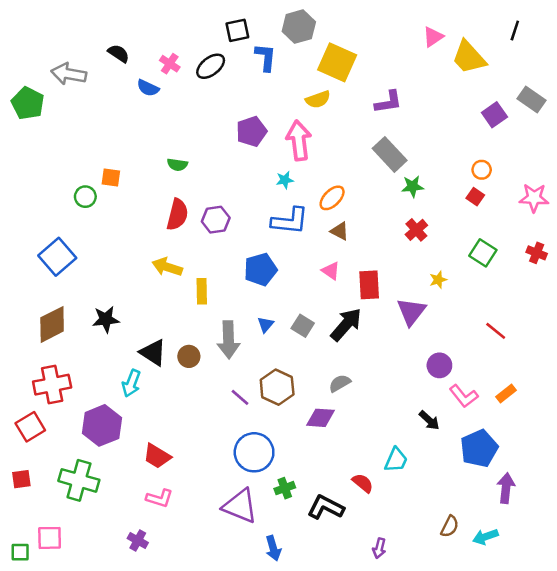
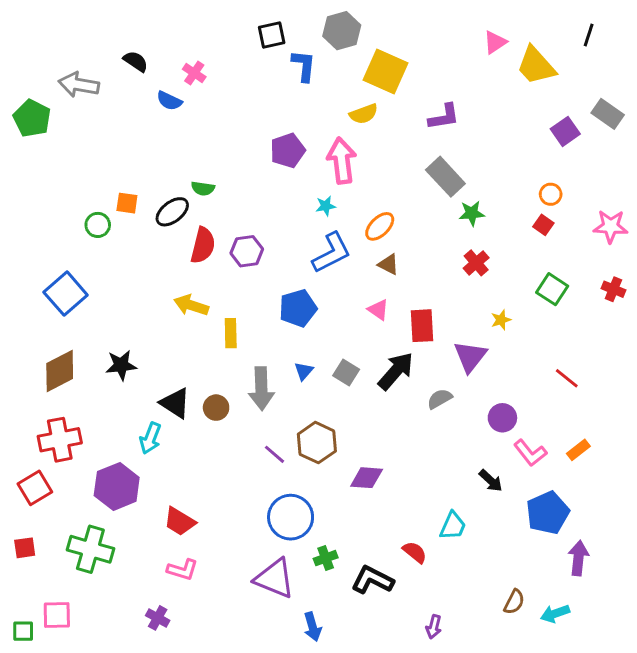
black ellipse: (211, 66) -> (172, 212), moved
blue L-shape: (290, 221) -> (331, 253), turned -33
gray semicircle: (340, 383) -> (440, 399), moved

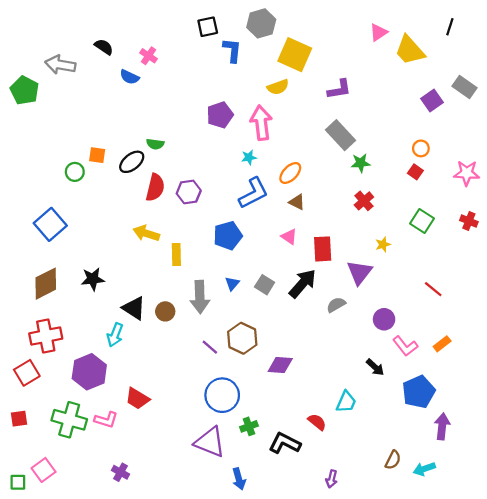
pink L-shape: (182, 570) -> (106, 420), moved
pink square: (57, 615) -> (44, 470), turned -35

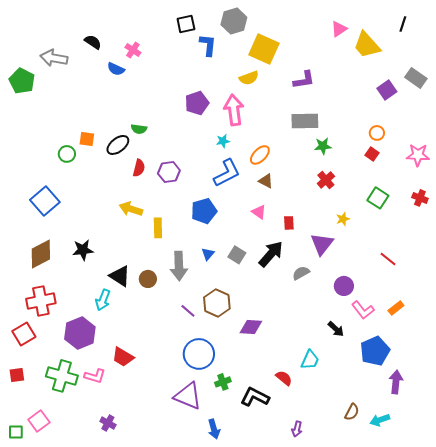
gray rectangle: (341, 135) -> (305, 121), turned -48
red semicircle: (155, 188) -> (139, 168), size x0.7
red rectangle: (323, 249) -> (289, 223), size x0.6

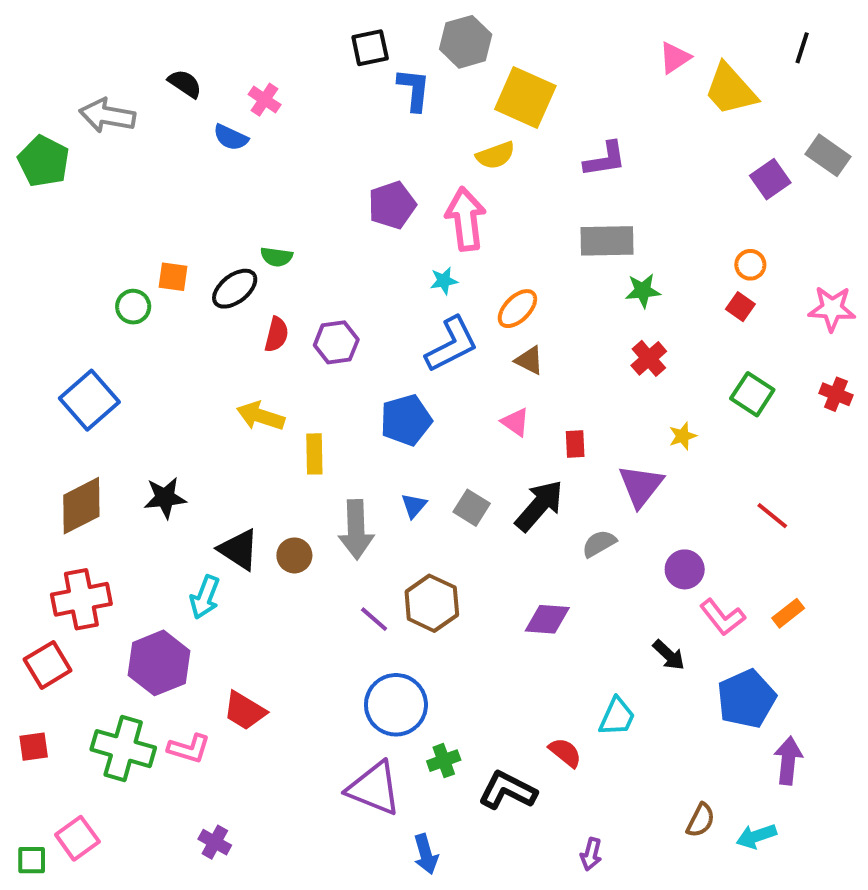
purple diamond: (251, 327) -> (547, 619), moved

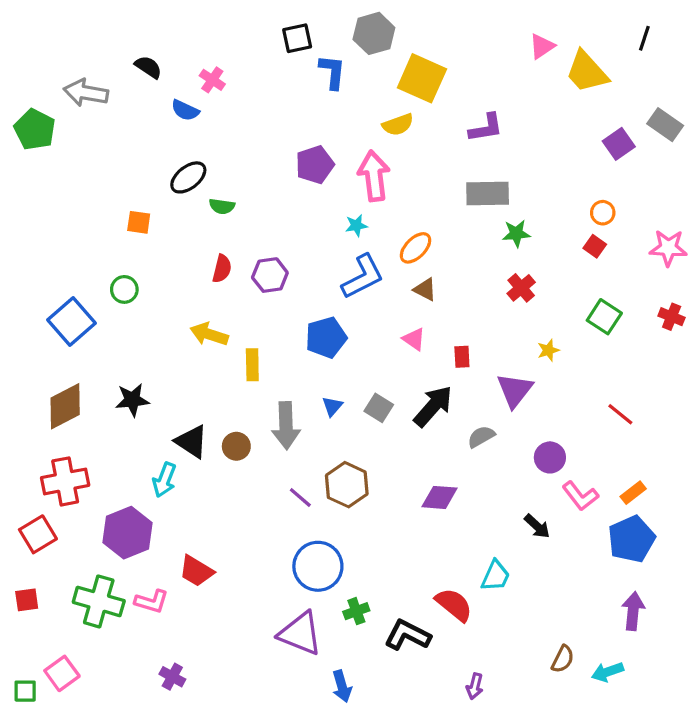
black ellipse: (235, 289) -> (188, 177), moved
green circle: (133, 307) -> (124, 289), moved
blue pentagon: (746, 699) -> (632, 539), moved
red semicircle: (565, 753) -> (454, 605), size x1.4

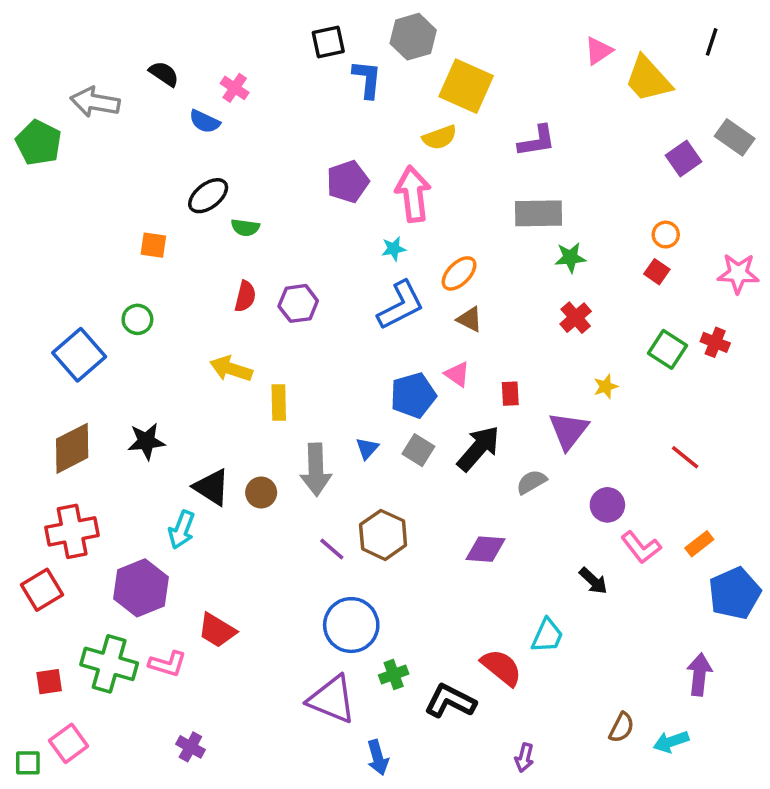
red cross: (672, 317) -> (715, 342), moved
blue pentagon: (326, 337) -> (413, 395), moved
blue pentagon: (632, 539) -> (735, 593), moved
red square: (27, 600) -> (49, 682), moved

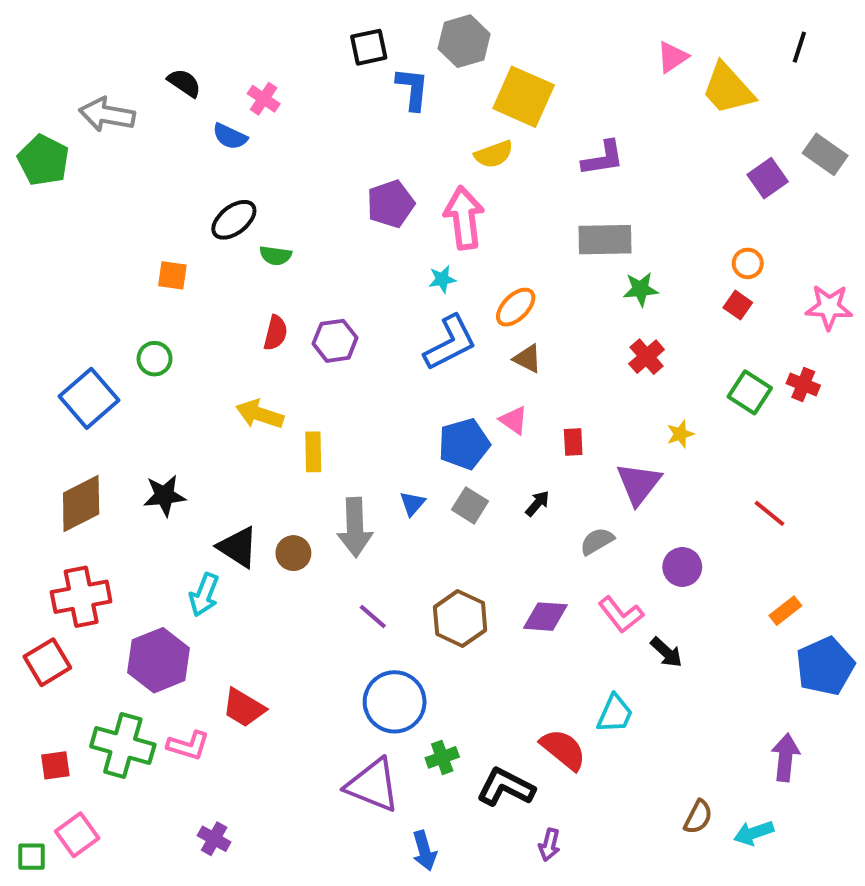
black arrow: (478, 448) -> (537, 503), size x0.5
brown hexagon: (383, 535) -> (460, 619), moved
pink L-shape: (641, 547) -> (621, 615), moved
purple arrow: (524, 758) -> (549, 845), moved

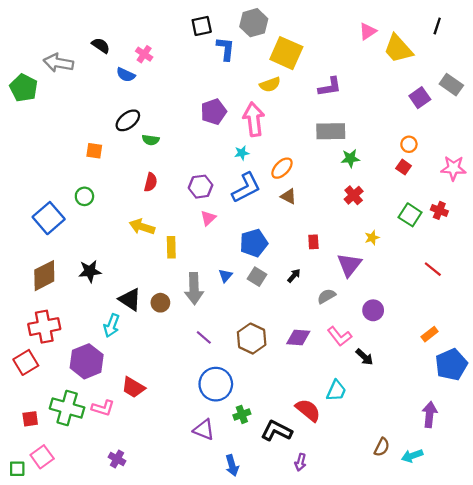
purple hexagon: (335, 341) -> (201, 187), moved
pink triangle: (514, 420) -> (208, 218), moved, turned 42
red line: (770, 513) -> (433, 269), moved
purple triangle: (373, 785) -> (204, 430), size x0.7

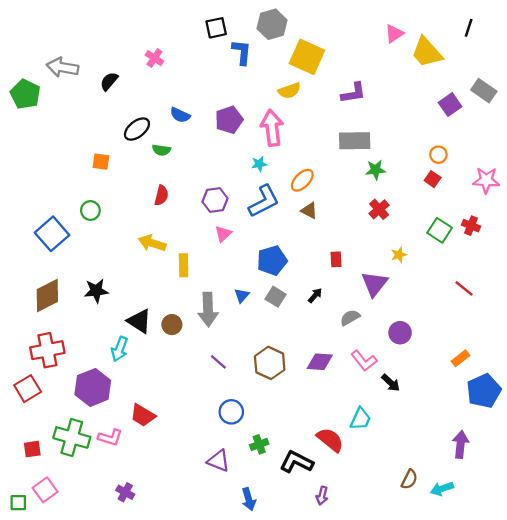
black semicircle: (101, 45) -> (109, 81), moved, turned -84
blue semicircle: (126, 75) -> (180, 115), moved
blue circle: (216, 384) -> (231, 412), size x0.7

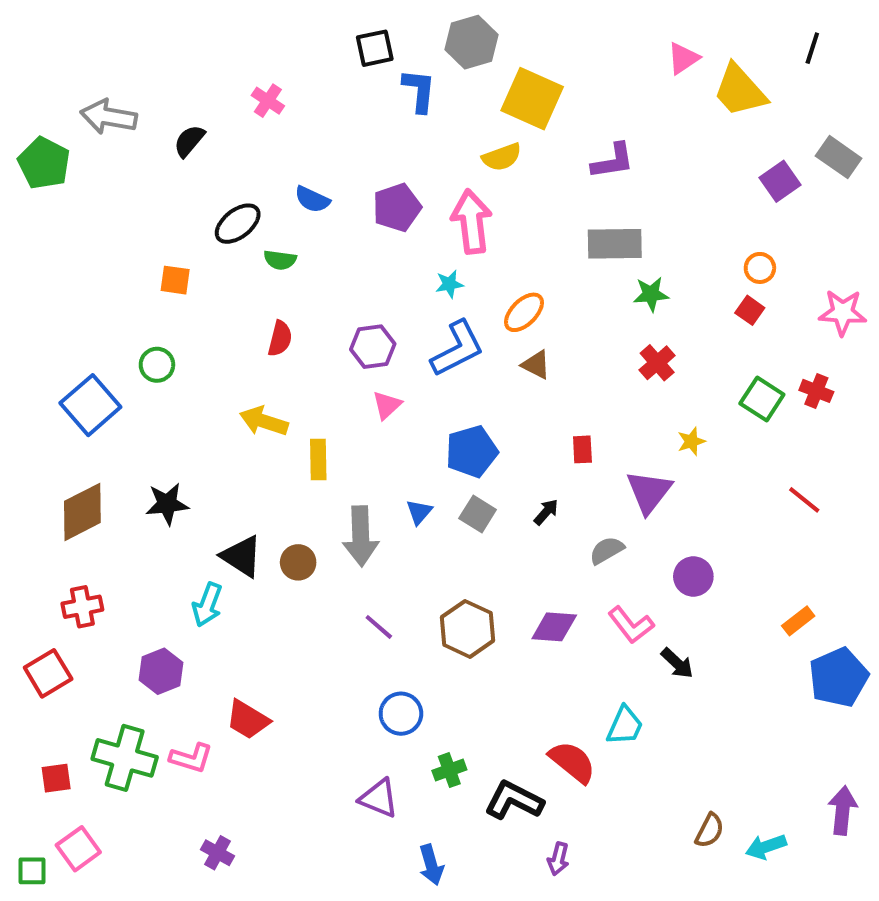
red cross: (47, 350) -> (82, 607), size x0.7
purple hexagon: (93, 387) -> (161, 671), size x0.7
purple arrow: (461, 444) -> (843, 810), moved

